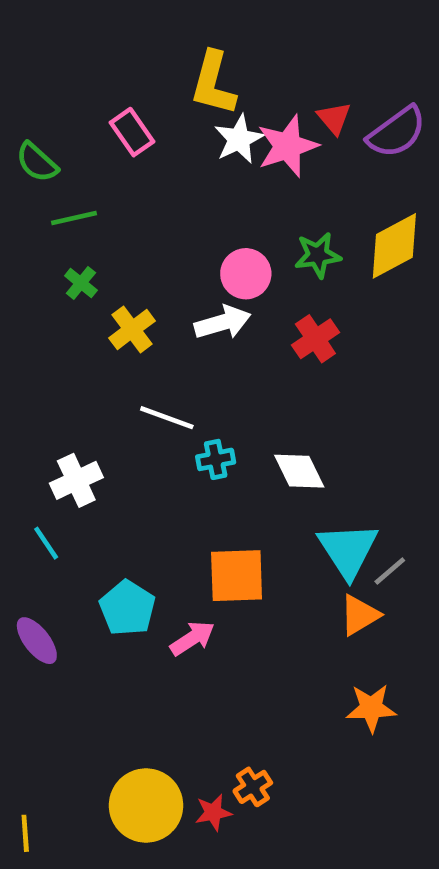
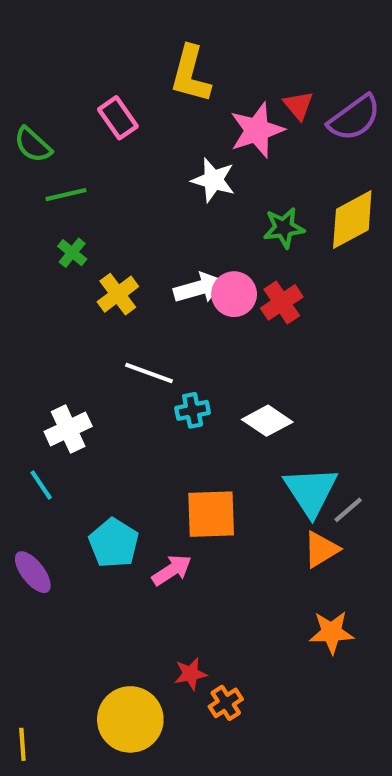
white star: (239, 139) -> (213, 180), moved, turned -30
pink circle: (246, 274) -> (234, 294), moved
white diamond: (299, 471) -> (267, 421), turned -30
red star: (213, 812) -> (190, 674), moved

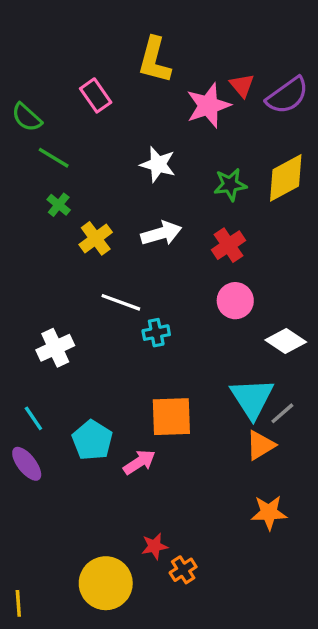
white star: (213, 180) -> (158, 164), moved
green line: (66, 195) -> (54, 158), turned 44
pink circle: (234, 294) -> (235, 301), moved
white diamond: (267, 421) -> (286, 341), moved
cyan line: (41, 485) -> (33, 418), moved

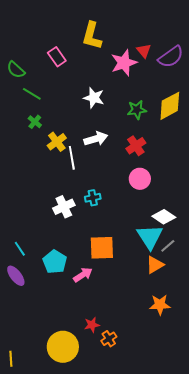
white line: (121, 302) -> (72, 158), moved, turned 60
white diamond: (286, 341) -> (164, 217), moved
white cross: (55, 348) -> (64, 207), moved

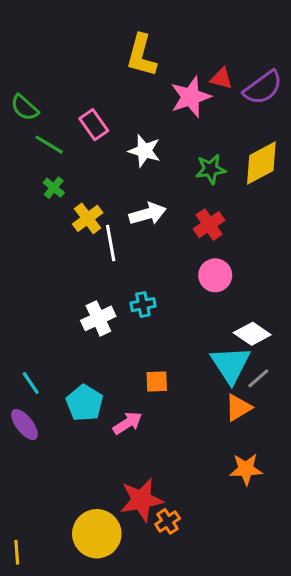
red triangle: (144, 51) -> (221, 78), turned -35
pink rectangle: (57, 57) -> (94, 125), moved
orange square: (102, 248) -> (157, 381), size x0.6
red star: (92, 325) -> (141, 500), size x1.8

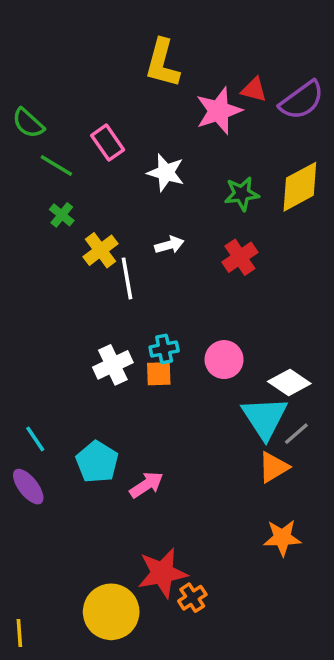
white arrow: (148, 214) -> (169, 245), size x0.7
pink circle: (215, 275) -> (224, 360), moved
orange square: (157, 381) -> (159, 374), moved

